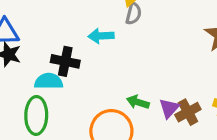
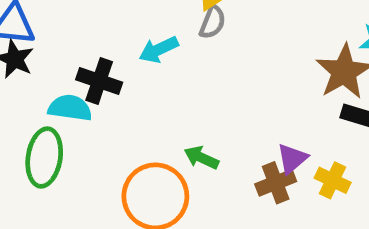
cyan arrow: (101, 36) -> (159, 50), turned -30
purple triangle: (169, 108) -> (292, 159), moved

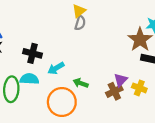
cyan arrow: (159, 50) -> (56, 68), moved
cyan semicircle: (70, 108) -> (29, 79), moved

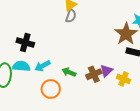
cyan arrow: (56, 68) -> (43, 66), moved
brown cross: (114, 91) -> (94, 74), moved
orange circle: (62, 102) -> (51, 89), size x0.7

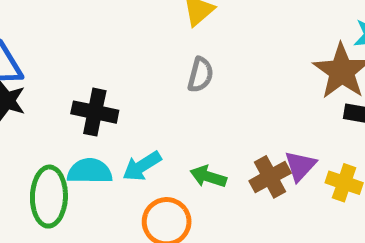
gray semicircle: (71, 16) -> (200, 75), moved

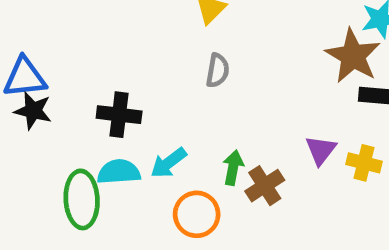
green arrow: (208, 177) -> (233, 168), turned 88
brown cross: (270, 177) -> (265, 186), moved

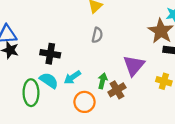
purple triangle: (321, 150) -> (134, 65), moved, size x1.5
cyan semicircle: (119, 172) -> (49, 80), turned 36

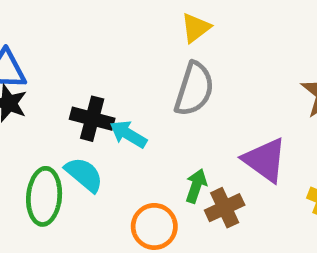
gray semicircle: (97, 35) -> (194, 89), size x1.6
purple triangle: (134, 65) -> (265, 160), turned -40
cyan arrow: (72, 77) -> (128, 134), moved, turned 60

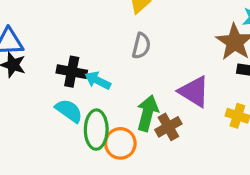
gray semicircle: (194, 89) -> (141, 46), size x0.7
green arrow: (196, 186) -> (147, 113), size x1.5
green ellipse: (44, 196) -> (96, 130), moved

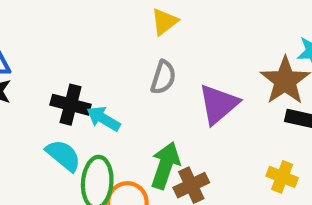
purple triangle: (194, 92) -> (219, 104), moved, turned 44

